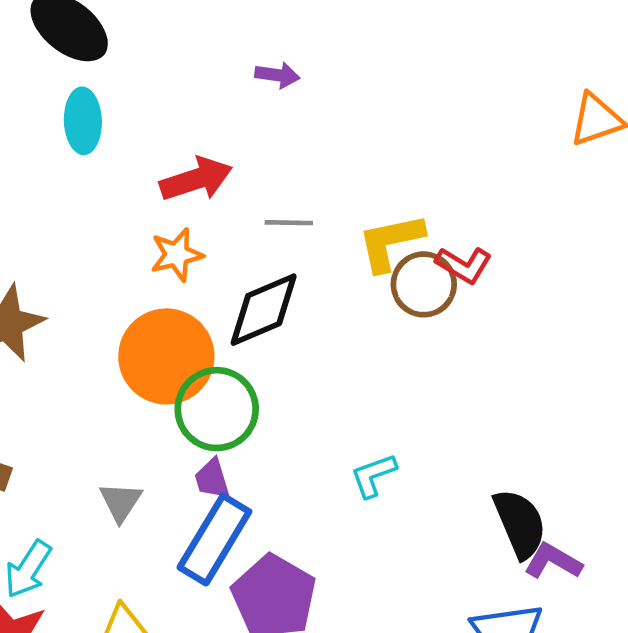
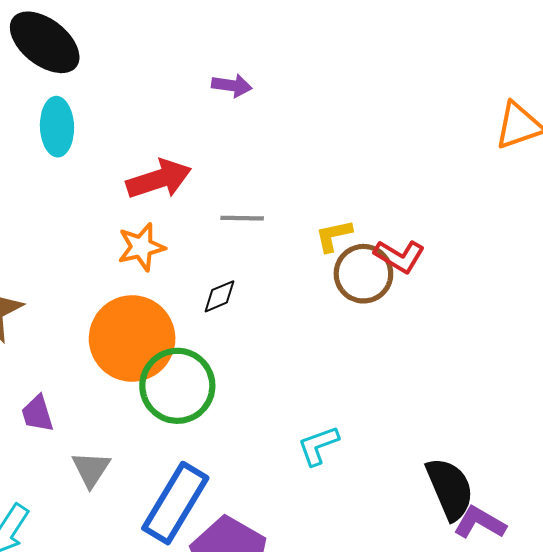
yellow L-shape: (391, 242) -> (334, 236), size x0.6
black diamond: (264, 310) -> (219, 296), size x0.5
purple trapezoid: (212, 479) -> (37, 414), moved

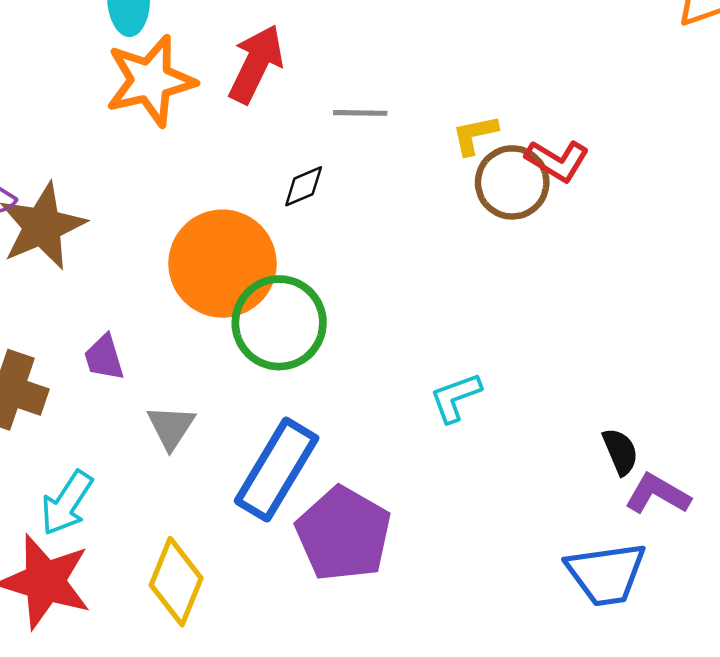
red arrow: (159, 179) -> (256, 64), turned -46
orange star: (141, 247) -> (150, 81), moved, size x1.5
black diamond: (219, 296) -> (304, 186), moved
black semicircle: (450, 489) -> (620, 452), size x0.6

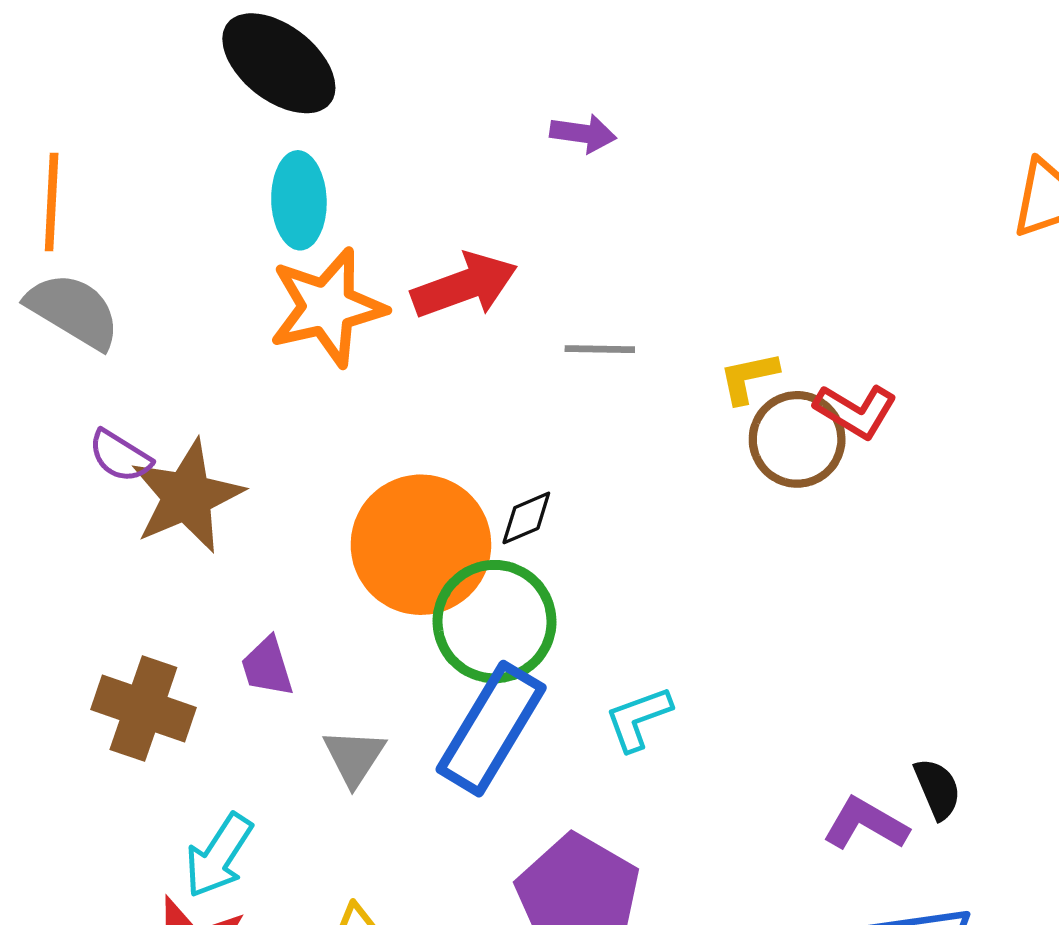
red arrow: (256, 64) -> (464, 286), turned 44
black diamond: (304, 186) -> (526, 518), moved
cyan L-shape: (455, 397) -> (638, 719), moved
blue rectangle: (277, 470) -> (491, 729), moved
purple L-shape: (658, 494) -> (866, 824), moved

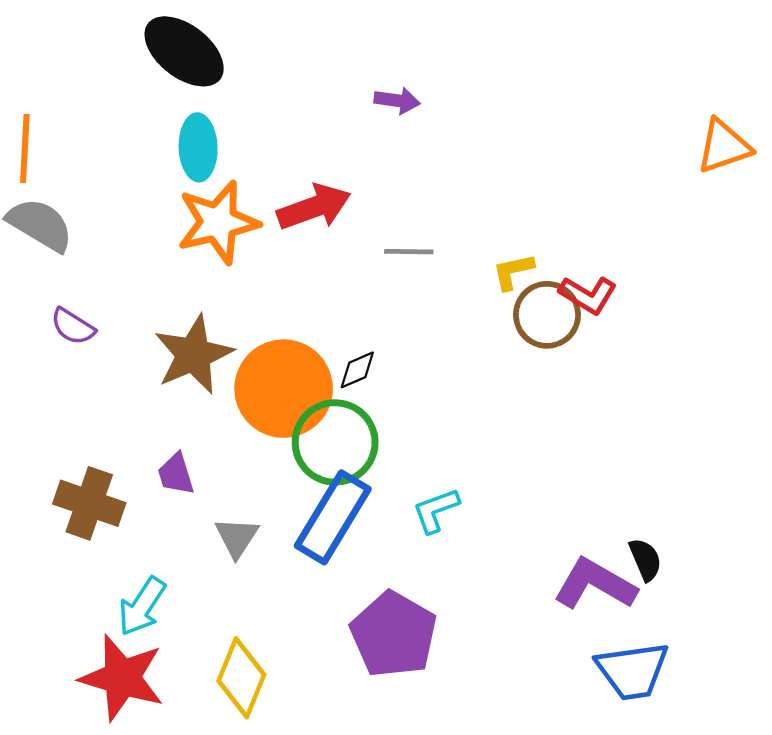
brown star: (187, 496) -> (193, 355), moved
purple L-shape: (866, 824) -> (595, 584), size x1.4

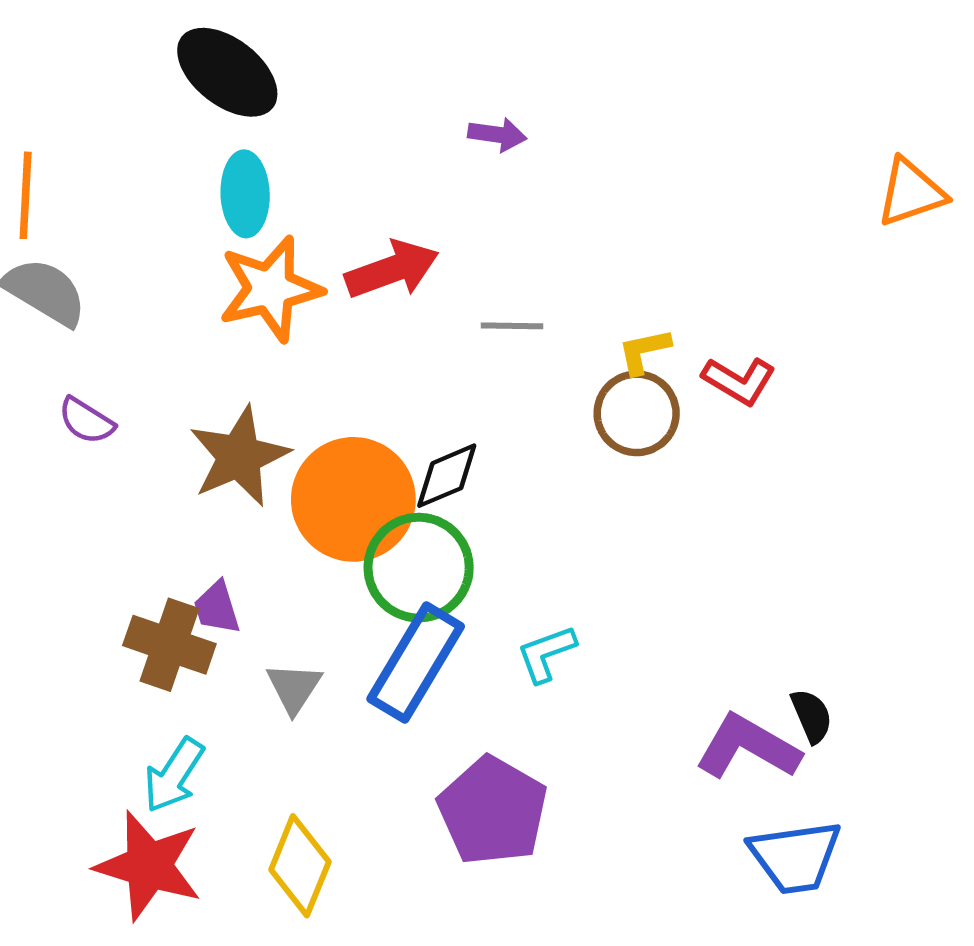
brown circle: (547, 315) -> (637, 413), moved
black diamond: (357, 370) -> (447, 476), size x1.4
brown cross: (89, 503) -> (169, 645), moved

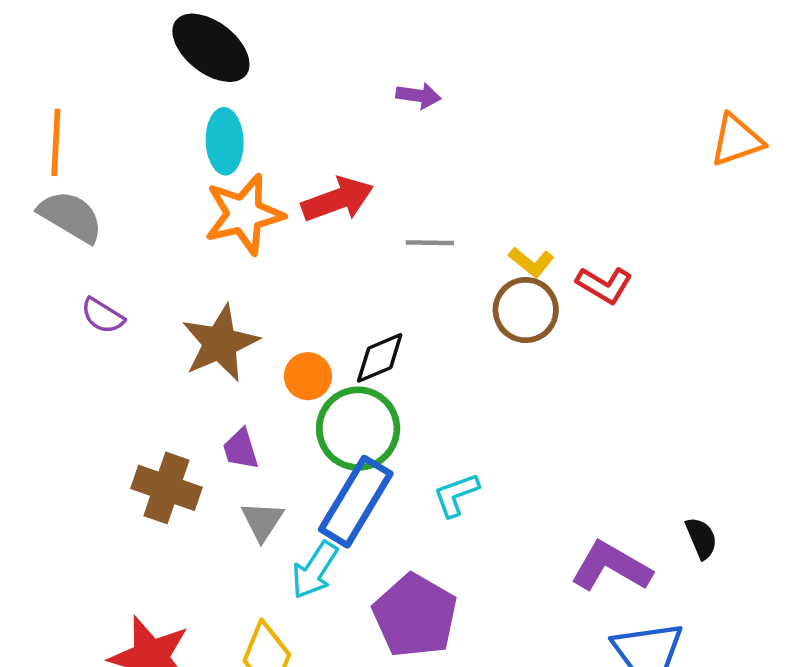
yellow L-shape: (644, 351) -> (531, 262), turned -129
orange circle: (353, 499) -> (308, 376), size x0.5
purple trapezoid: (217, 608) -> (241, 449), moved
black semicircle: (812, 716) -> (701, 538), moved
cyan arrow: (174, 775) -> (315, 570), moved

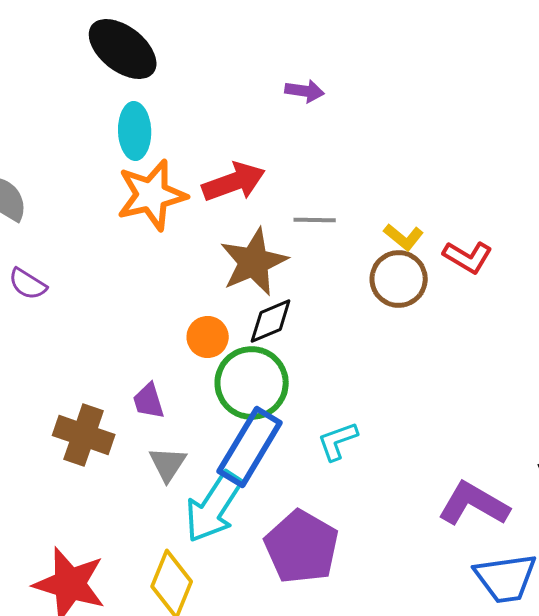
brown star: (220, 343) -> (254, 262), moved
cyan arrow: (315, 570) -> (214, 507), size x1.4

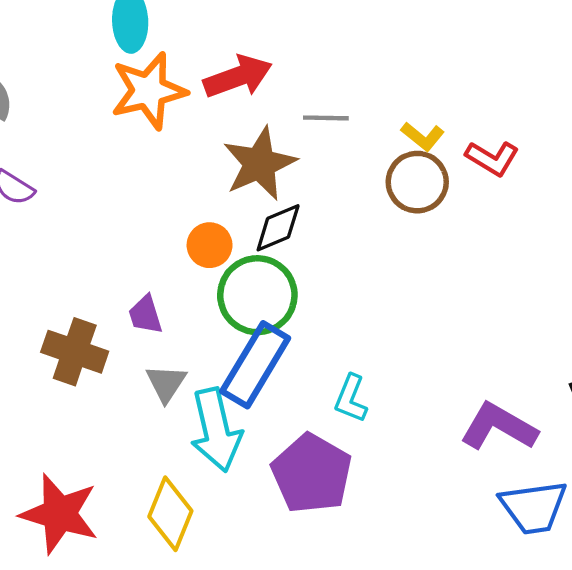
cyan L-shape: (338, 441) -> (351, 398), moved, turned -48
cyan arrow: (214, 507) -> (216, 430), turned -46

